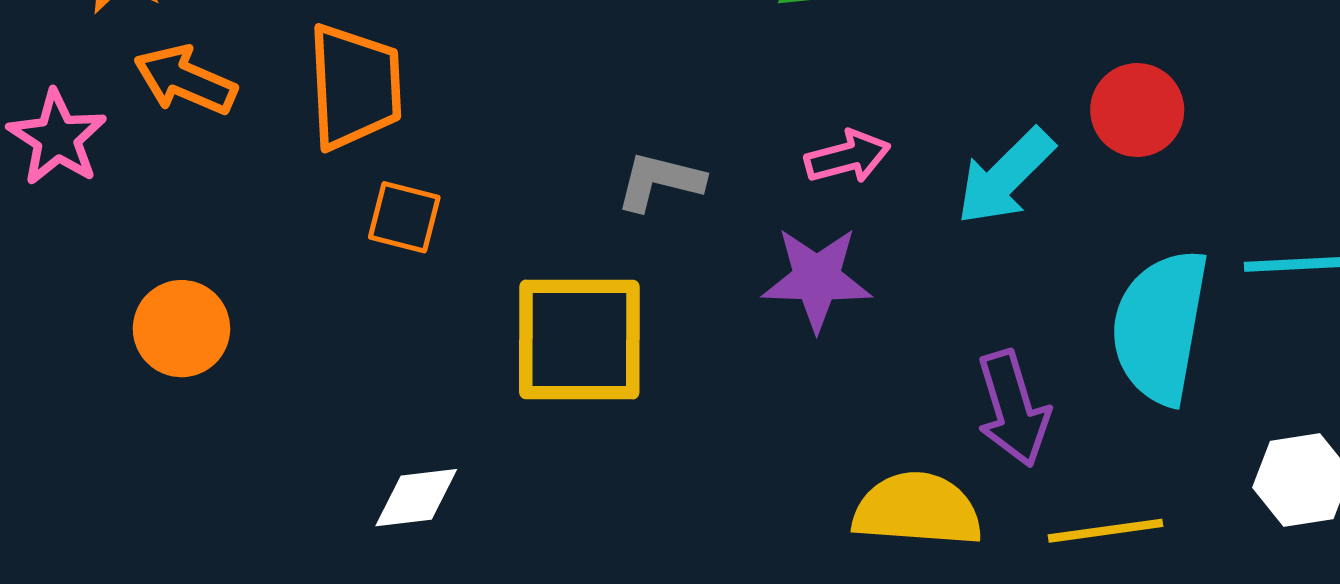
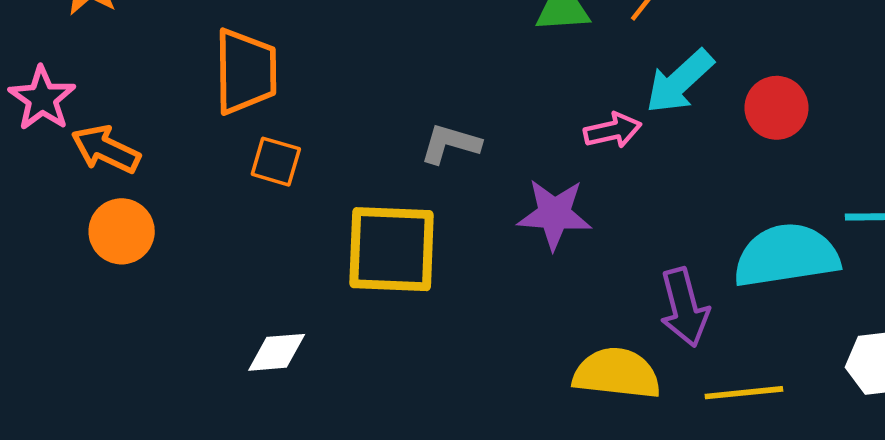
orange arrow: (185, 80) -> (106, 149), moved
pink arrow: (848, 157) -> (613, 130), moved
cyan arrow: (1005, 177) -> (679, 81), moved
cyan semicircle: (1160, 327) -> (786, 256), turned 69

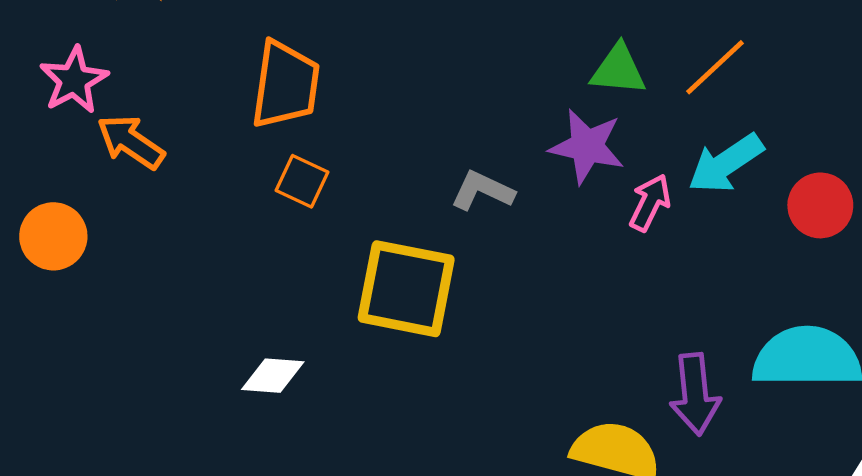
pink arrow: (613, 130) -> (650, 203), turned -60
purple star: (554, 214) -> (587, 146), moved
orange circle: (122, 231) -> (53, 236), moved

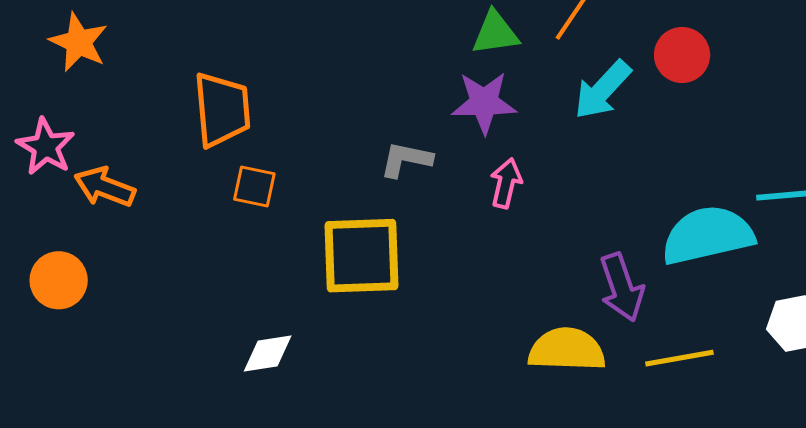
pink arrow: (650, 203) -> (506, 183), moved
red circle: (820, 205) -> (682, 55), moved

